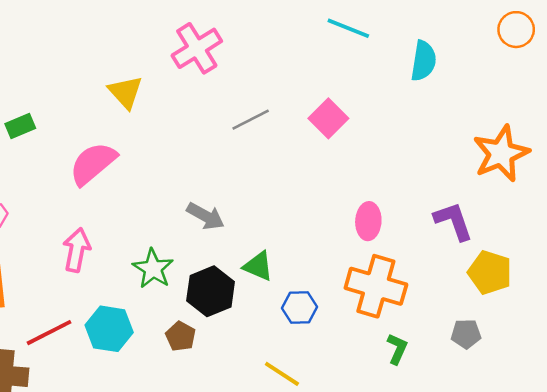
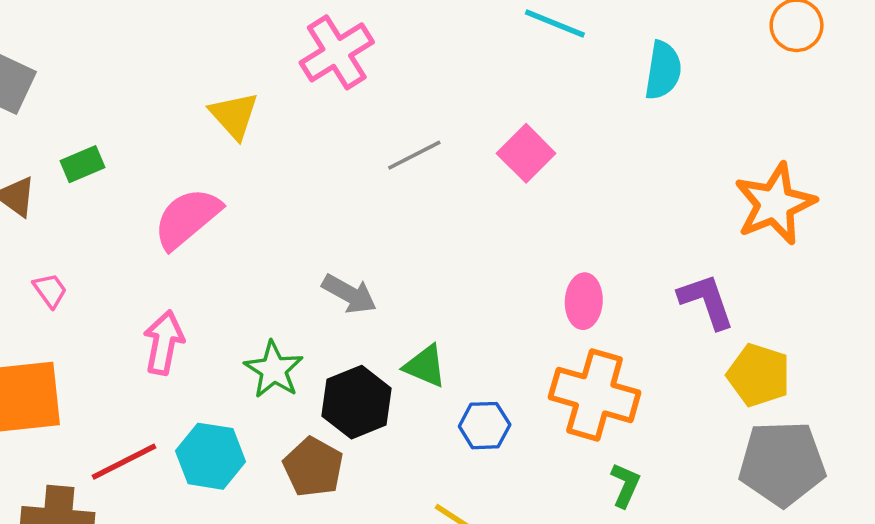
gray pentagon: (466, 334) -> (782, 463), moved, size x2.0
brown pentagon: (181, 336) -> (313, 467), size x1.4

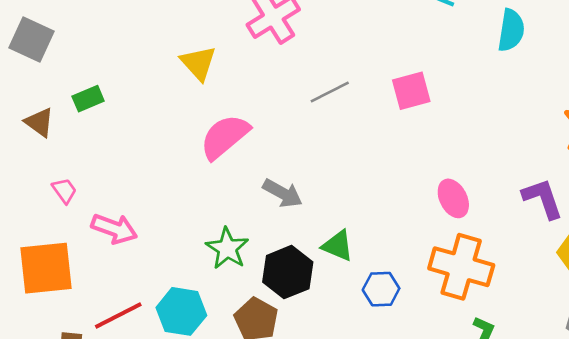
pink square: (526, 153) -> (411, 91), turned 30
pink semicircle: (187, 218) -> (225, 137), moved
pink ellipse: (584, 301) -> (453, 198), turned -30
pink arrow: (164, 343) -> (114, 229), moved, turned 99

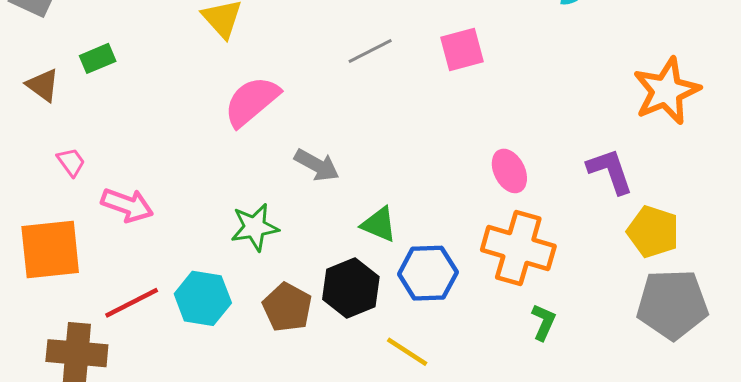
green star: (227, 248) -> (255, 227), turned 30
black hexagon: (288, 272) -> (351, 288), moved
blue hexagon: (381, 289) -> (428, 273), size x1.4

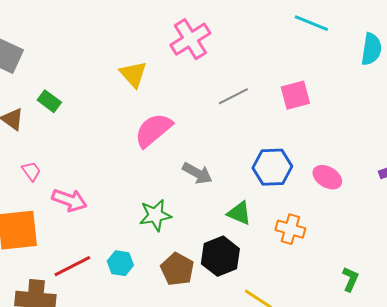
green rectangle: (98, 58) -> (49, 101), turned 60
pink ellipse: (509, 171) -> (327, 177), turned -32
orange cross: (518, 248) -> (290, 229), moved, size x0.6
blue hexagon: (428, 273) -> (272, 167), moved
cyan hexagon: (203, 298) -> (120, 263), size x0.7

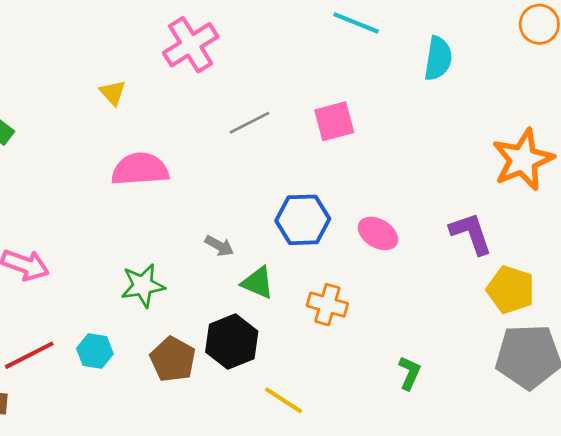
yellow triangle: (133, 74) -> (113, 93), size x0.7
pink semicircle: (153, 130) -> (140, 169), turned 36
gray arrow: (197, 173) -> (219, 246), moved, size x0.7

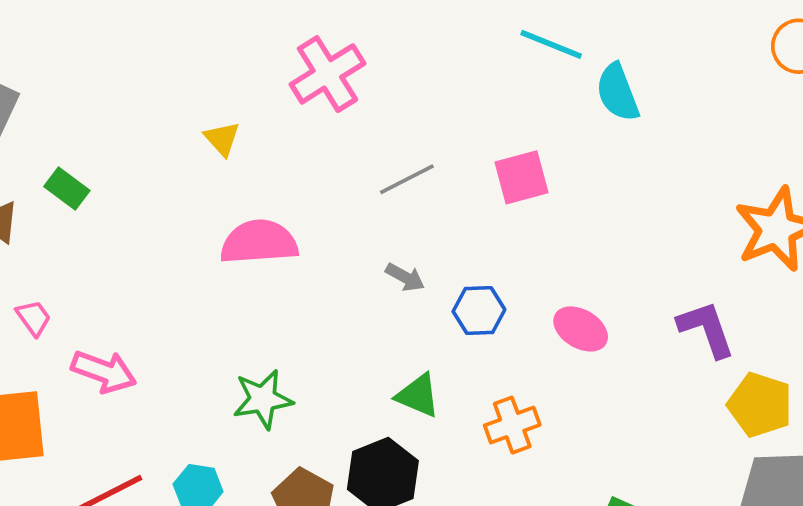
cyan semicircle: (438, 58) -> (618, 92), moved, turned 150
blue hexagon: (303, 220) -> (479, 310), size x0.7
gray arrow: (219, 246) -> (405, 277), moved
orange cross: (327, 305) -> (512, 425), turned -36

